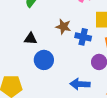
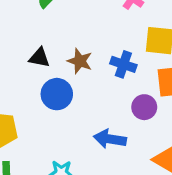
brown star: (63, 27) -> (80, 61), moved

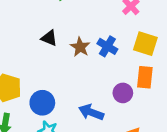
blue cross: (123, 64) -> (107, 46), moved
blue circle: (57, 94) -> (42, 103), moved

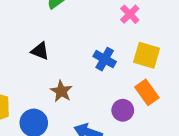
brown star: (80, 47) -> (61, 91), moved
orange rectangle: (145, 77) -> (147, 92), turned -40

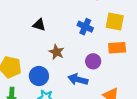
orange rectangle: (147, 92) -> (117, 48), turned -54
purple circle: (123, 110) -> (93, 61), moved

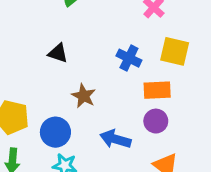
orange rectangle: (117, 48) -> (157, 90), moved
purple circle: (93, 61) -> (156, 121), moved

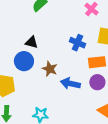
blue circle: (55, 132) -> (24, 61), moved
blue arrow: (115, 139) -> (70, 83), moved

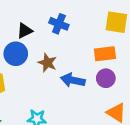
black triangle: (32, 42) -> (25, 31), turned -40
blue cross: (78, 43) -> (59, 24), moved

